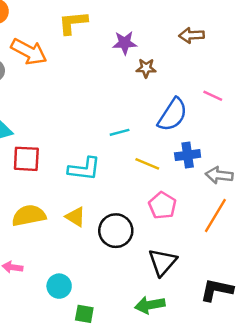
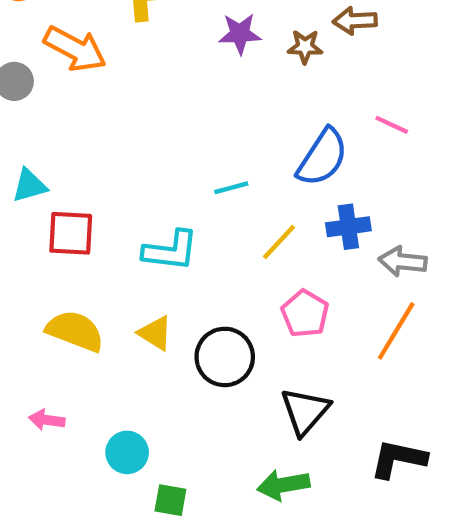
brown star: (146, 68) -> (305, 47), moved
yellow line: (147, 164) -> (279, 242), turned -70
yellow semicircle: (29, 216) -> (75, 331), turned 32

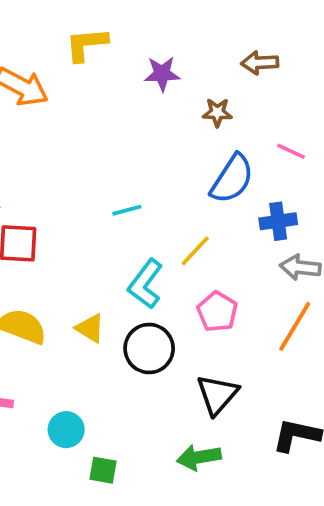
brown star: (305, 47) -> (217, 112), moved
cyan line: (231, 188) -> (127, 210), moved
blue cross: (348, 227) -> (278, 221), moved
cyan L-shape: (170, 251) -> (145, 284), moved, turned 120

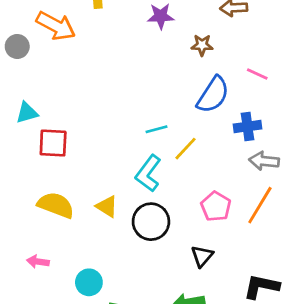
cyan line: (127, 210) -> (156, 129), moved
pink pentagon: (217, 312) -> (216, 206), moved
black triangle: (217, 395) -> (202, 256), size x0.7

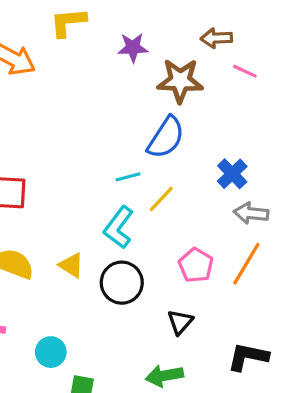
brown star: (202, 45) -> (180, 81), size x1.8
pink line: (257, 74) -> (245, 71), moved
blue semicircle: (213, 95) -> (166, 137), moved
blue cross: (248, 126) -> (232, 174), turned -36

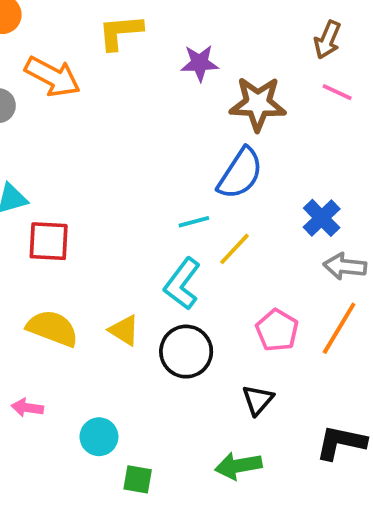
brown arrow: (216, 38) -> (327, 40), moved, turned -64

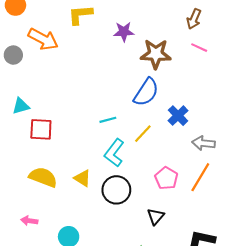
blue cross: (322, 218) -> (178, 116), moved
cyan line: (194, 222) -> (108, 120), moved

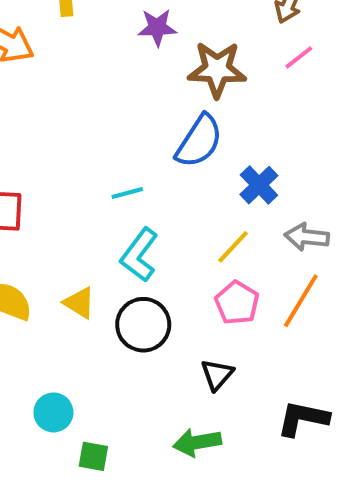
pink line: (199, 48) -> (299, 57), turned -63
yellow line: (143, 134) -> (233, 247), moved

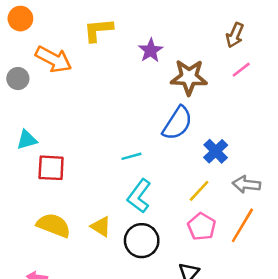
purple star: (157, 27) -> (151, 50), turned -30

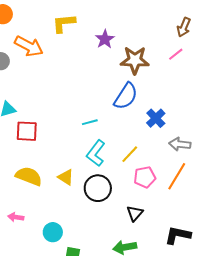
brown arrow: (235, 35) -> (184, 27), moved
yellow line: (199, 191) -> (130, 154), moved
pink pentagon: (202, 227) -> (145, 177), turned 30

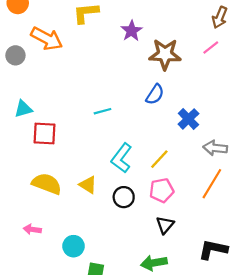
blue semicircle: (126, 96) -> (155, 94), size x0.7
cyan line: (90, 122) -> (103, 111), moved
pink pentagon: (145, 177) -> (162, 190), moved
black circle: (98, 188) -> (124, 197), size x0.7

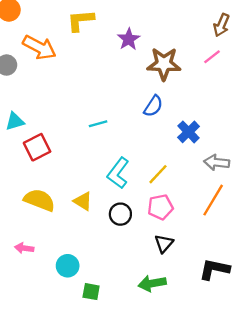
red square: (44, 133) -> (37, 147), turned -30

